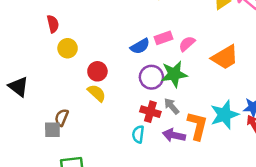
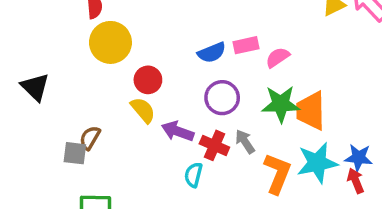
yellow circle: (68, 48) -> (110, 42), size x1.5
orange trapezoid: (225, 57) -> (311, 111), moved, turned 112
green star: (174, 74) -> (281, 104), moved
purple arrow: (174, 135) -> (178, 131), moved

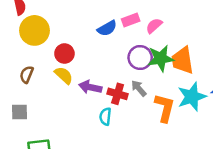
purple circle: (222, 98) -> (140, 58), moved
brown semicircle: (90, 138) -> (27, 74), moved

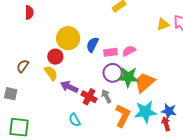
pink rectangle: (131, 20) -> (110, 52), moved
blue semicircle: (107, 28) -> (92, 45), turned 133
yellow circle: (35, 30) -> (68, 38), moved
orange trapezoid: (182, 60) -> (145, 82), turned 45
cyan semicircle: (105, 117) -> (75, 120), moved, turned -48

